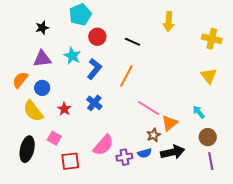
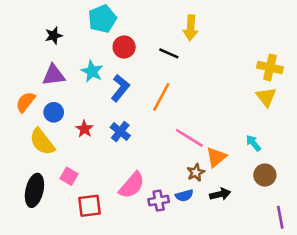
yellow arrow: (169, 22) -> (191, 28), moved
yellow cross: (212, 39) -> (270, 67), moved
red star: (64, 109) -> (84, 129), moved
black arrow: (173, 152) -> (220, 194), size x0.7
purple line: (211, 161) -> (280, 217), moved

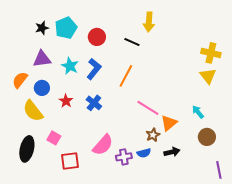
cyan pentagon: (102, 19) -> (66, 28), moved
cyan star: (92, 71) -> (70, 66), moved

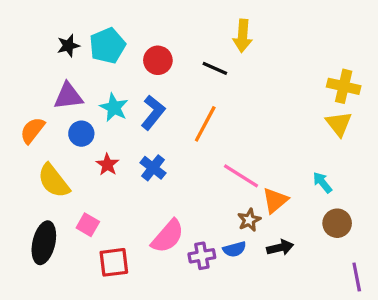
blue circle: (42, 88) -> (81, 134), moved

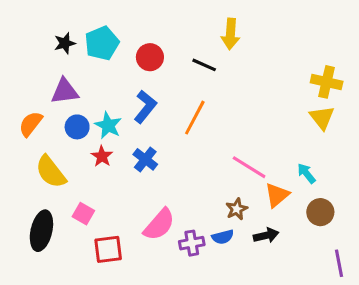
cyan star: (114, 108) -> (108, 125), moved
pink line: (241, 176) -> (249, 167), moved
orange triangle: (275, 200) -> (277, 195), moved

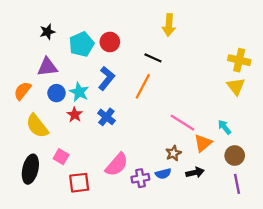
cyan pentagon: (102, 43) -> (81, 44), moved
black line: (204, 65) -> (153, 58), moved
purple line: (339, 263) -> (237, 184), moved

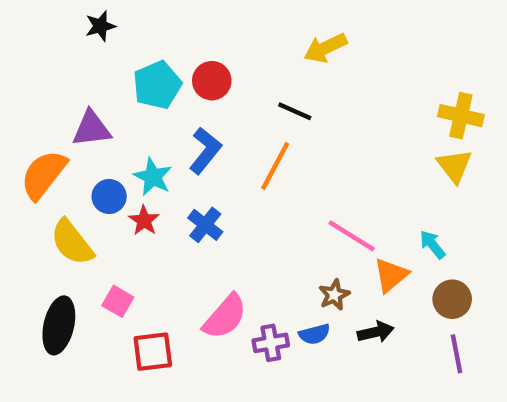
yellow arrow: (169, 25) -> (325, 48), turned 60
black star: (47, 32) -> (100, 26), moved
orange semicircle: (22, 91) -> (44, 175), size x1.4
blue circle: (56, 93) -> (109, 196), moved

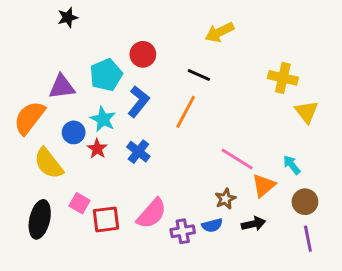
cyan pentagon: (157, 85) -> (106, 75), moved
yellow cross: (461, 116) -> (283, 78), moved
red square: (153, 352) -> (106, 219), moved

